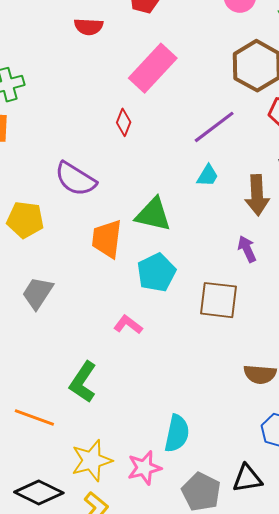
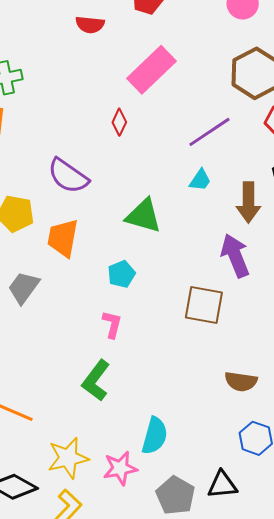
orange trapezoid: (107, 239) -> (63, 238), moved
purple arrow: (247, 249) -> (235, 256), size x1.6
cyan pentagon: (156, 272) -> (121, 274), moved, size x0.7
pink L-shape: (128, 325) -> (112, 324), turned 64
green L-shape: (83, 382) -> (96, 381), moved

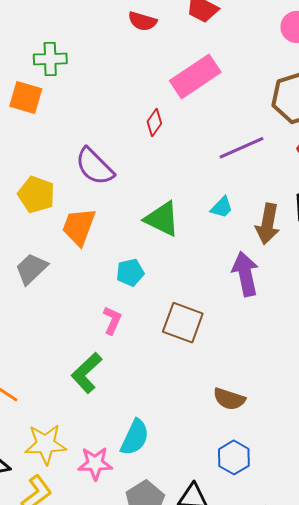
cyan trapezoid: (200, 180) -> (222, 207), moved
brown square: (204, 305) -> (183, 323), moved

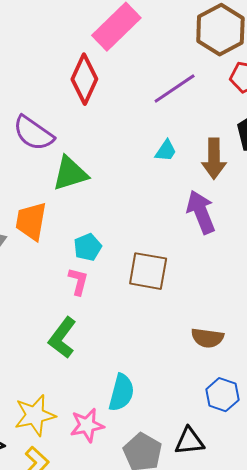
red diamond: (154, 122) -> (84, 79), size x1.8
green triangle: (162, 219) -> (70, 174), moved, turned -33
orange trapezoid: (79, 227) -> (31, 221), moved
cyan pentagon: (130, 273) -> (88, 247), moved

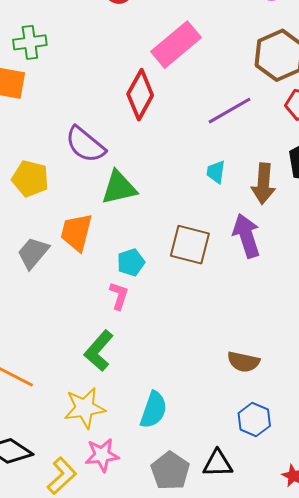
cyan trapezoid: (166, 151) -> (216, 172), turned 150
brown square: (148, 271) -> (190, 245), moved
yellow star: (35, 415) -> (85, 408), moved
pink star: (87, 425) -> (102, 455), moved

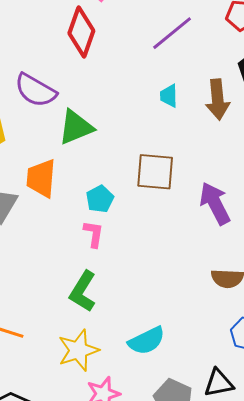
purple arrow: (246, 236) -> (215, 203), moved
cyan semicircle: (154, 410) -> (147, 341), turned 54

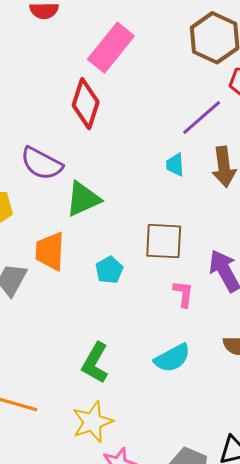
purple line: (172, 33) -> (202, 117), moved
pink L-shape: (94, 234) -> (183, 294), moved
cyan semicircle: (147, 341) -> (172, 358), moved

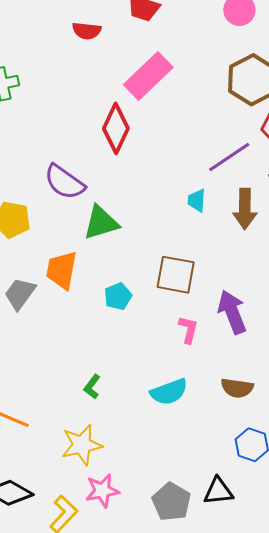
green L-shape: (95, 363) -> (92, 387), size x0.6

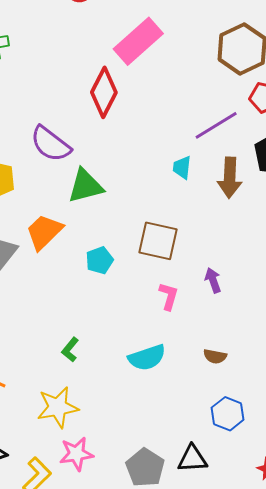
orange trapezoid: (62, 270) -> (44, 232), turned 33
purple arrow: (232, 312) -> (213, 280), size x0.6
brown semicircle: (237, 388) -> (215, 356), size x0.7

